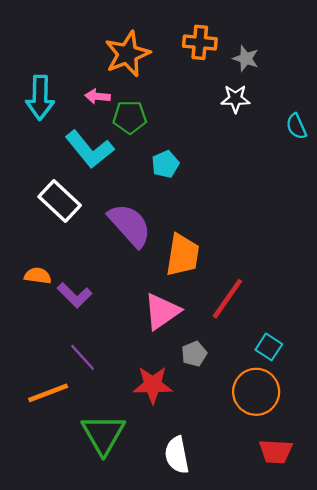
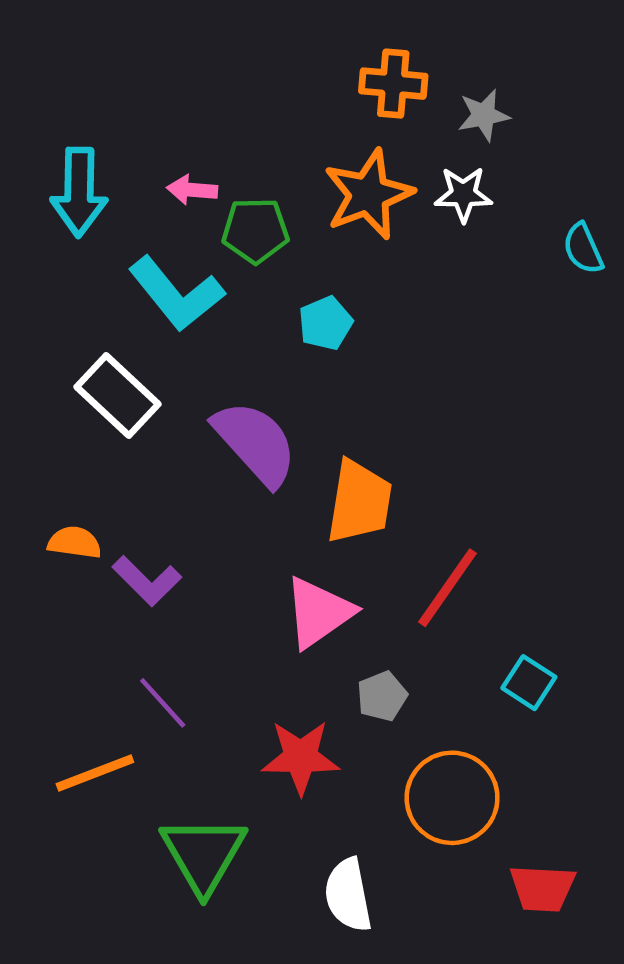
orange star: (127, 54) -> (368, 194), moved
gray star: (246, 59) -> (484, 115), turned -30
orange circle: (256, 392) -> (452, 798), moved

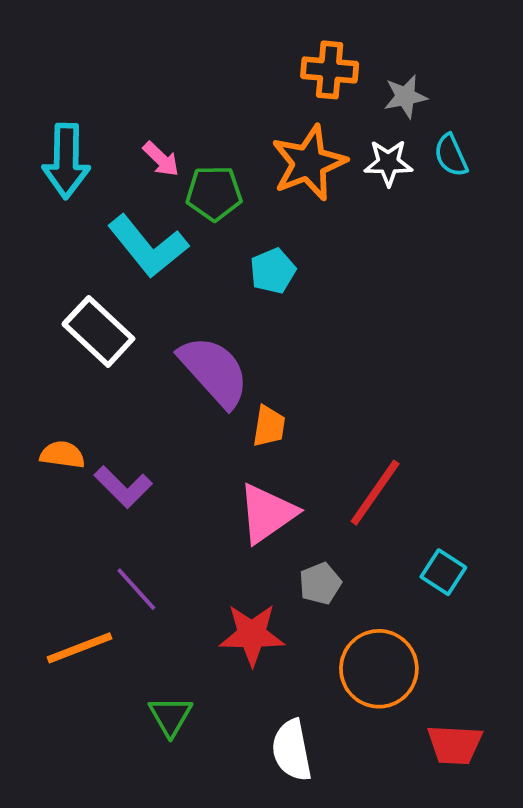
pink arrow: (192, 190) -> (161, 159), turned -141
cyan semicircle: (583, 249) -> (451, 155), moved
orange trapezoid: (359, 502) -> (269, 426), moved, size x0.6
green triangle: (203, 854) -> (170, 716), size x0.6

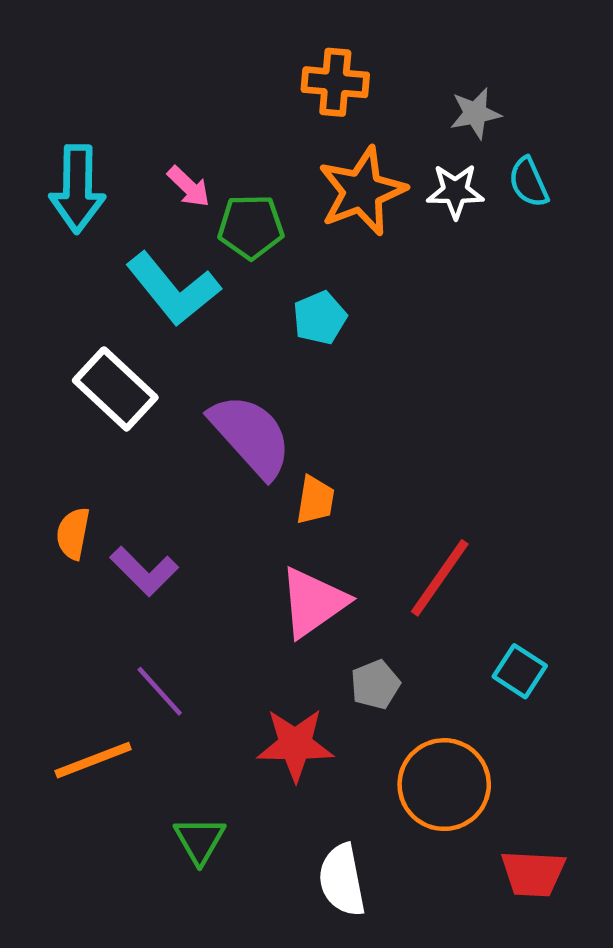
orange cross: (330, 70) -> (335, 82), moved
orange semicircle: (62, 455) -> (73, 533), turned -87

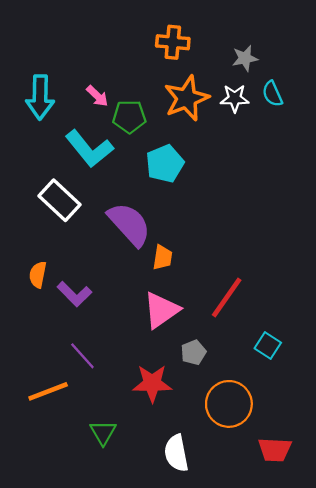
cyan pentagon: (320, 318) -> (165, 164), size x1.4

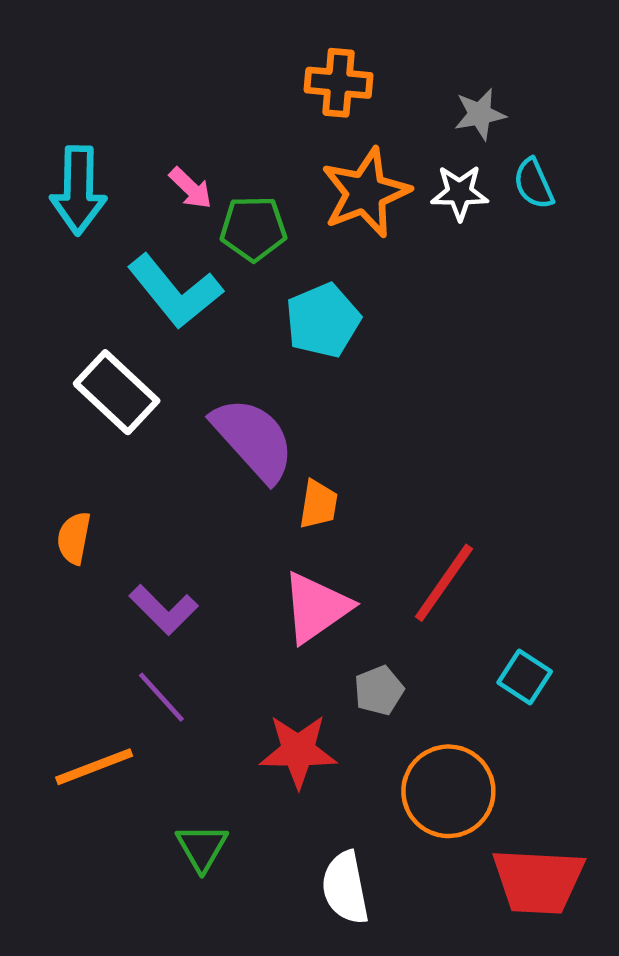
purple L-shape: (74, 294) -> (164, 610), moved
red trapezoid: (275, 450) -> (538, 881), size x1.4

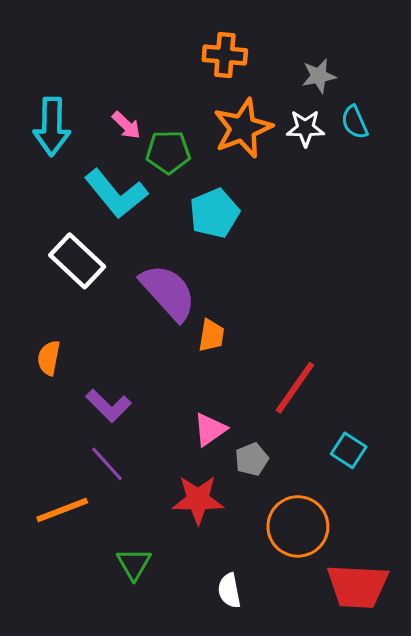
pink triangle: (316, 607) -> (210, 429), moved, size x0.7
white semicircle: (345, 888) -> (229, 591), size x0.7

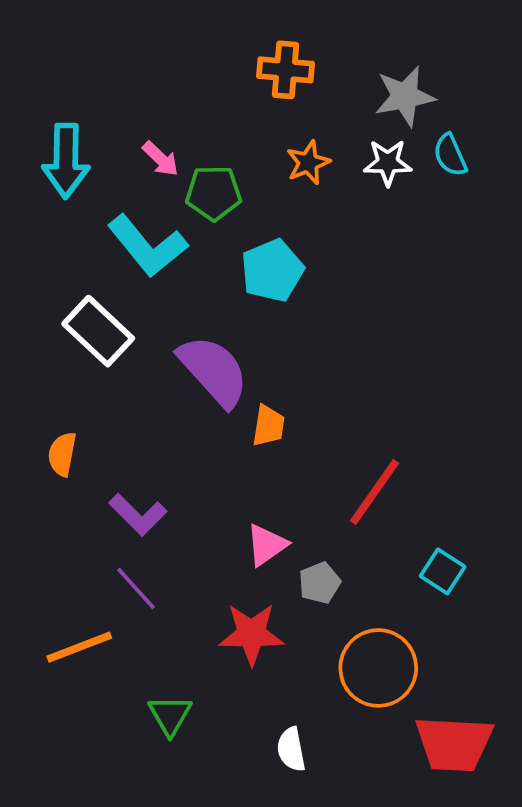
gray star: (319, 76) -> (405, 96), size x1.4
orange star: (243, 128) -> (308, 163), size x0.6

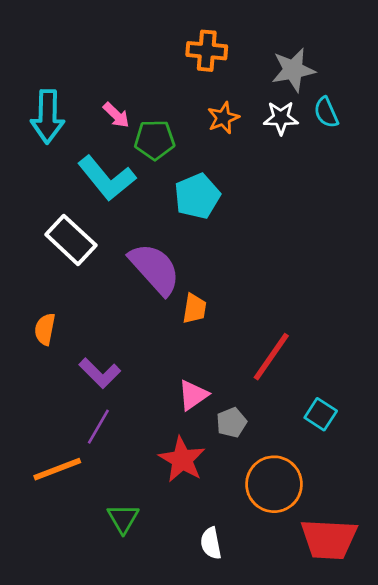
purple line: (136, 588) -> (98, 427), turned 72
red star: (251, 634) -> (182, 460), turned 30

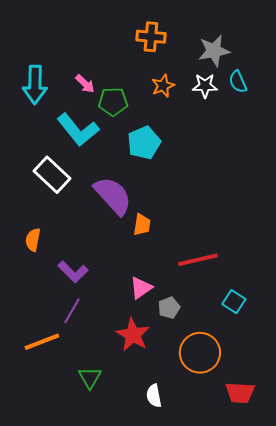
red line: (271, 357) -> (198, 260), turned 42
red trapezoid: (329, 539) -> (240, 393), size x0.7

